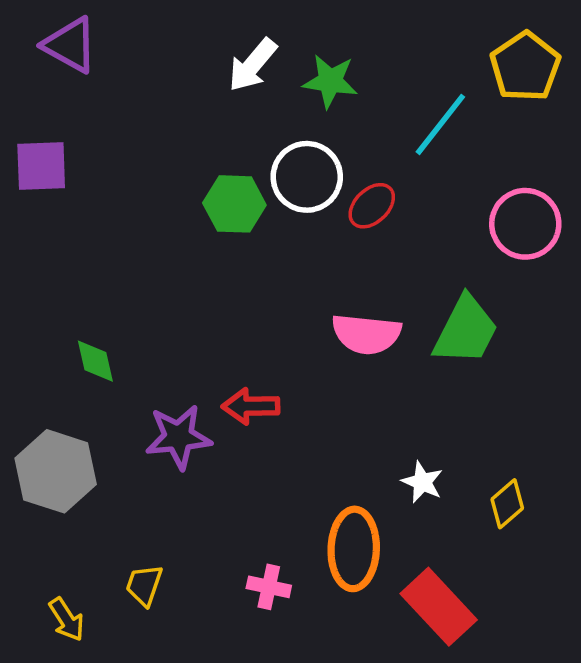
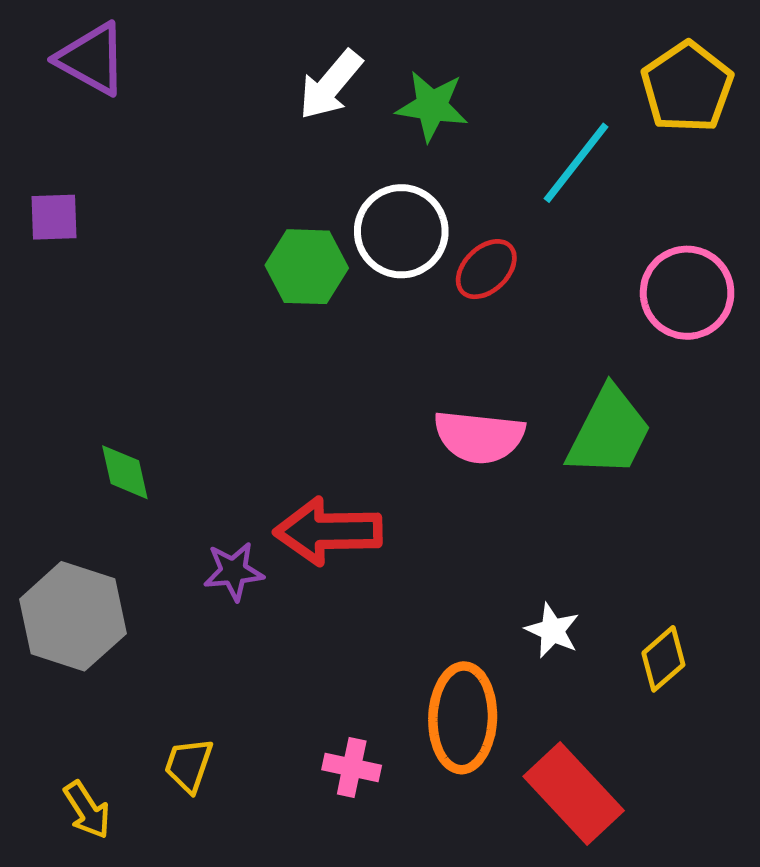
purple square: (41, 166) -> (54, 217), size x0.7
red arrow: (251, 406) -> (328, 531), size x1.4
purple star: (178, 437) -> (234, 571), size x0.7

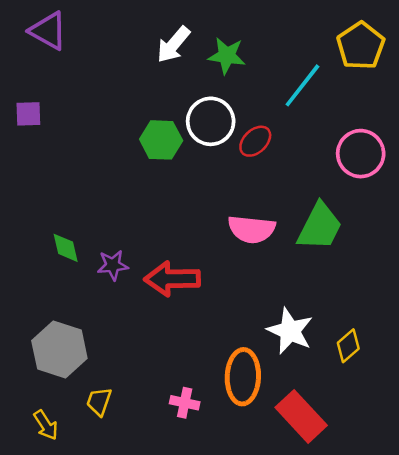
purple star: (234, 571) -> (113, 265), moved
gray hexagon: (73, 616) -> (59, 349), moved
white star: (552, 630) -> (290, 331), size x1.6

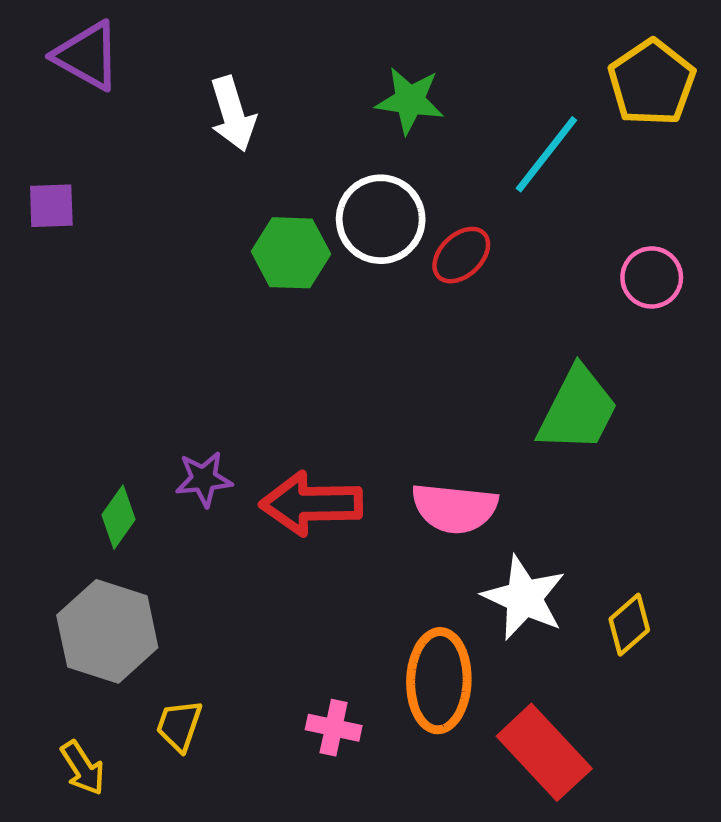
white arrow: (173, 44) -> (233, 114), moved, turned -57
pink circle: (361, 154) -> (652, 277), size x0.7
pink semicircle: (252, 229) -> (455, 508), moved
green diamond: (66, 248) -> (119, 517), moved, turned 48

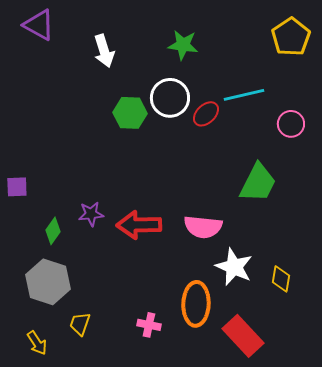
cyan line: (546, 154) -> (244, 95), moved, turned 39
purple square: (51, 206) -> (17, 187), moved
yellow diamond: (629, 625) -> (281, 279), turned -40

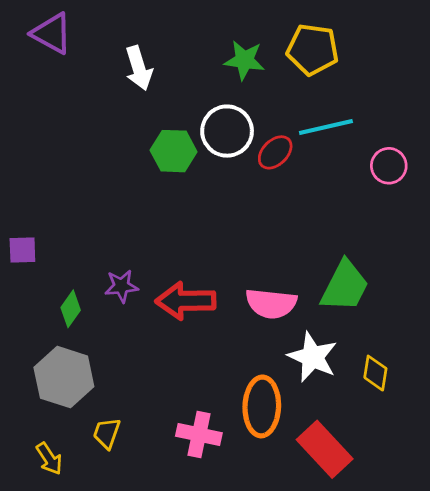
yellow pentagon: (291, 37) -> (313, 49), moved, turned -30
green trapezoid: (258, 183) -> (345, 286), moved
pink cross: (149, 325) -> (199, 435), size x1.4

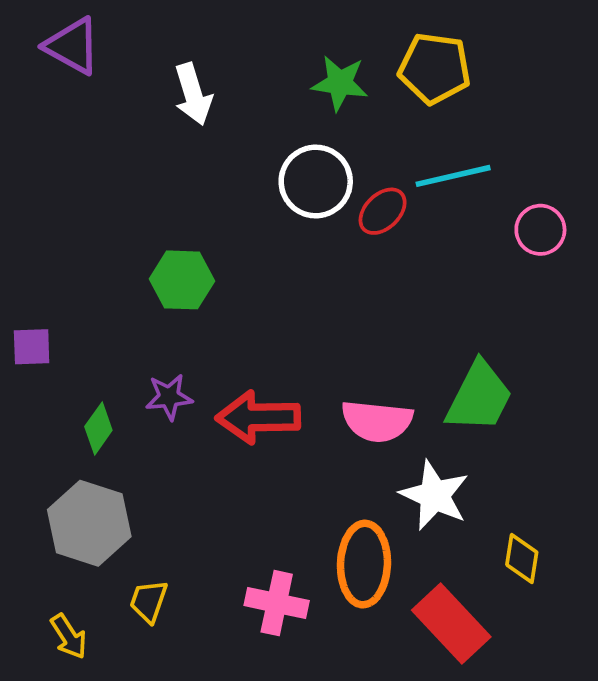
green hexagon: (174, 151) -> (182, 280), moved
yellow diamond: (375, 373) -> (522, 558), moved

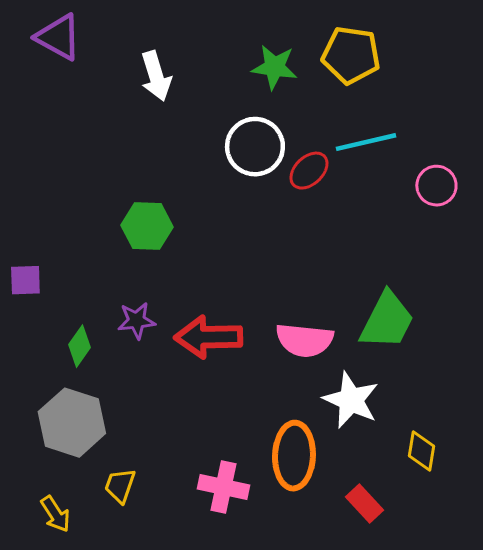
red rectangle: (451, 623) -> (364, 504), size x0.6

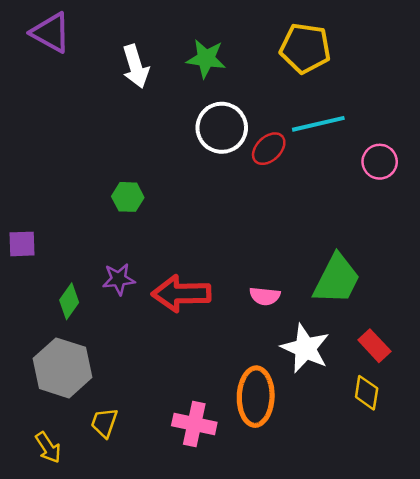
green star: (274, 67) -> (206, 59), moved
green hexagon: (147, 226) -> (128, 197), size x0.7
pink semicircle: (304, 340) -> (265, 296), size x0.6
red rectangle: (364, 504) -> (374, 346), moved

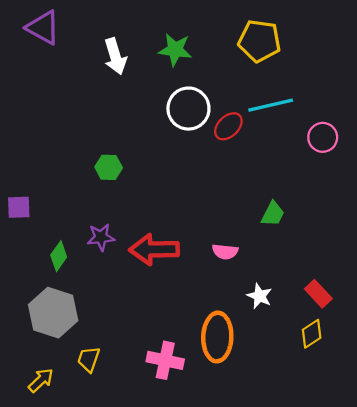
green trapezoid: (337, 279) -> (273, 214), moved, size x0.6
white star: (305, 348) -> (259, 296), size x0.6
yellow diamond: (367, 393) -> (312, 334), turned 48
yellow arrow: (48, 448) -> (41, 380), turned -100

